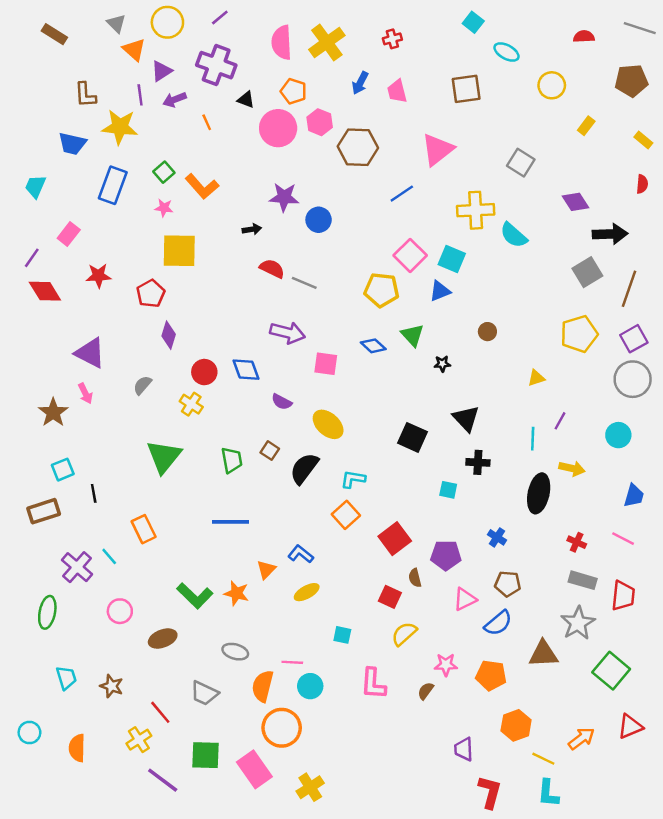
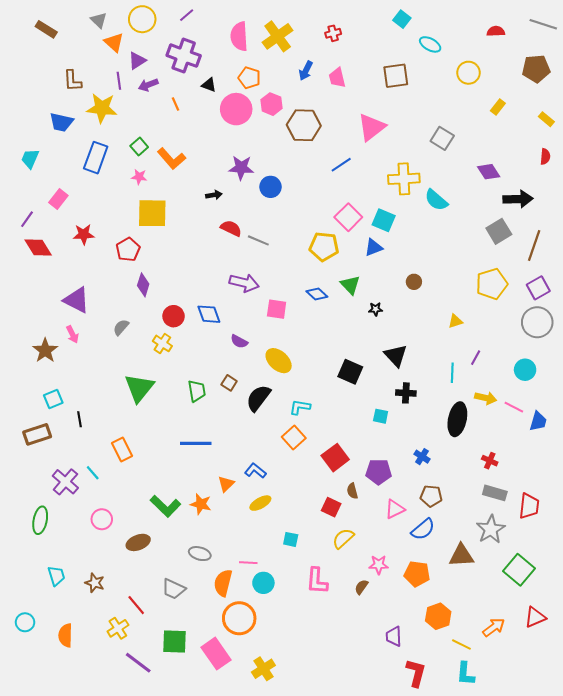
pink line: (623, 539) -> (514, 407), moved

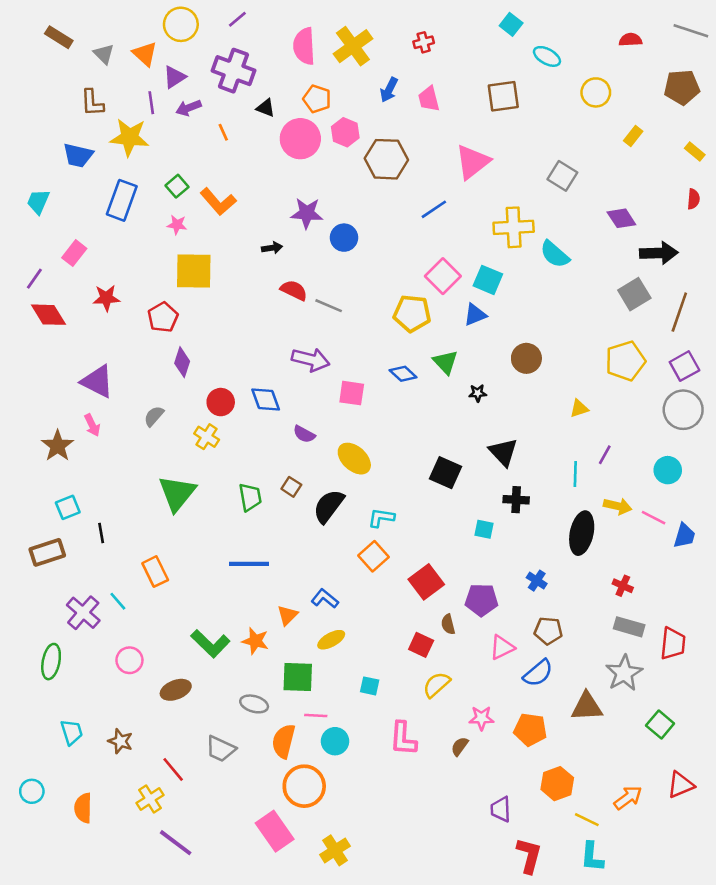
gray triangle: (99, 20) -> (104, 54), moved
brown circle: (414, 282) -> (526, 358), size x1.5
green square: (519, 570) -> (660, 724), size x0.7
green square: (175, 641) -> (298, 677), moved

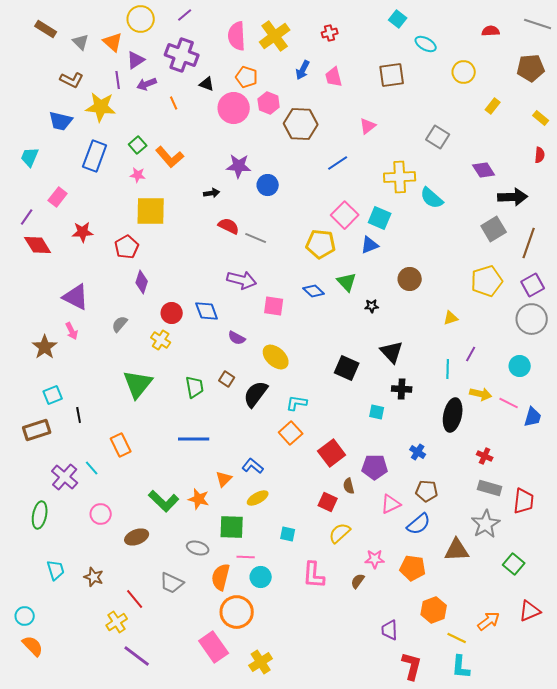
brown L-shape: (92, 103) -> (72, 80), turned -60
pink triangle: (472, 162) -> (368, 126), size x0.6
orange semicircle: (83, 808) -> (33, 646), moved, turned 135

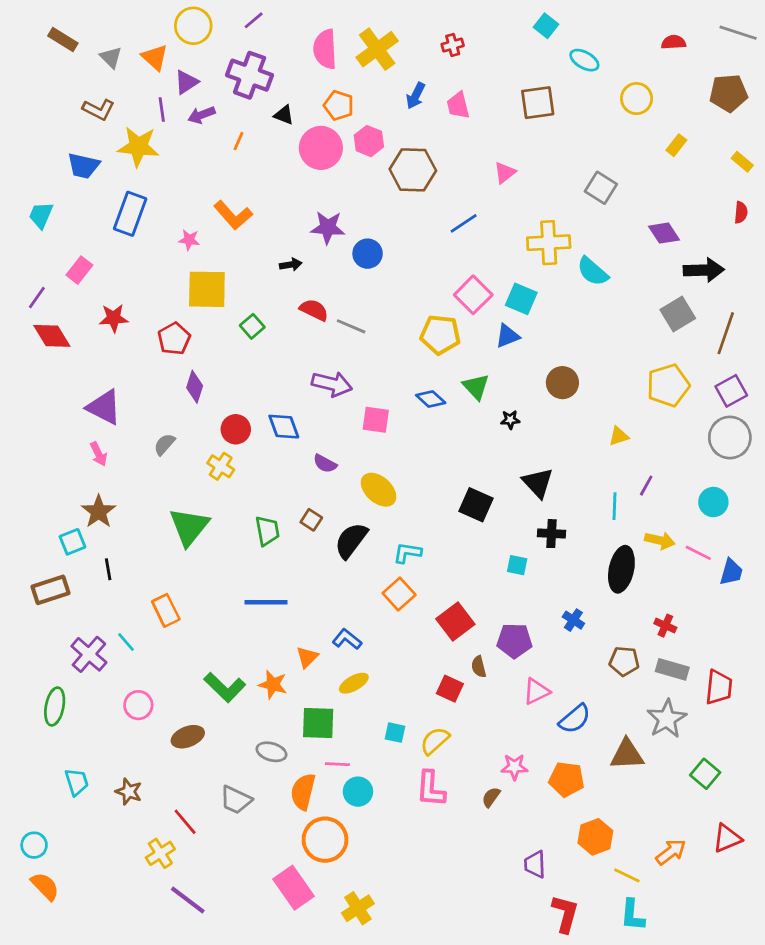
orange line: (174, 103) -> (239, 141), turned 48
green square: (138, 145) -> (252, 326), moved
brown star: (45, 347) -> (99, 512), moved
brown pentagon: (427, 491) -> (624, 661), moved
yellow semicircle: (340, 533) -> (435, 741), moved

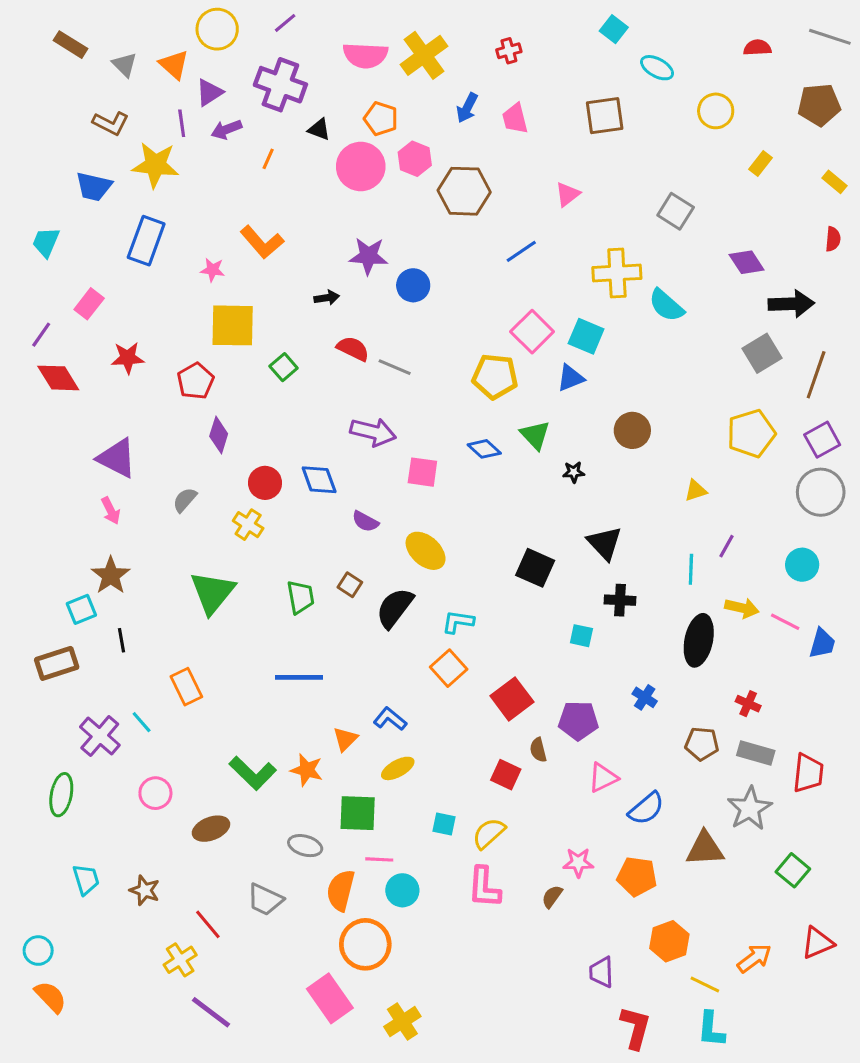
pink semicircle: (325, 49) -> (365, 55), turned -84

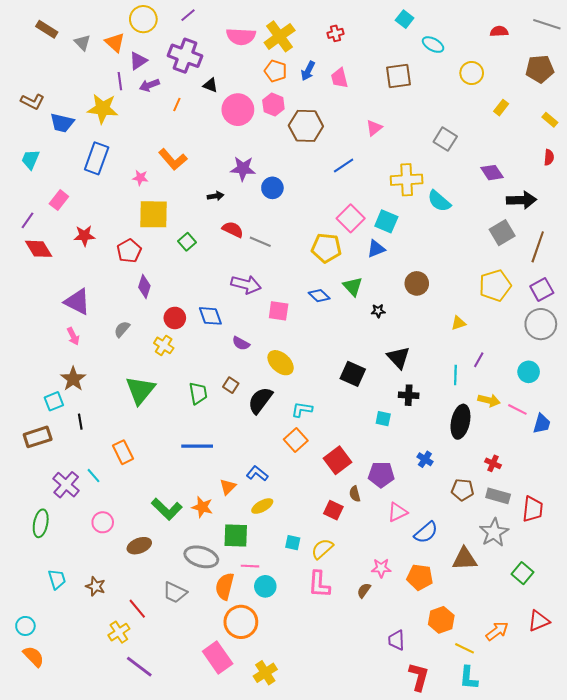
orange pentagon: (381, 119) -> (275, 71), moved
brown L-shape: (111, 123) -> (33, 101), moved
gray ellipse: (305, 846) -> (201, 557), size x1.5

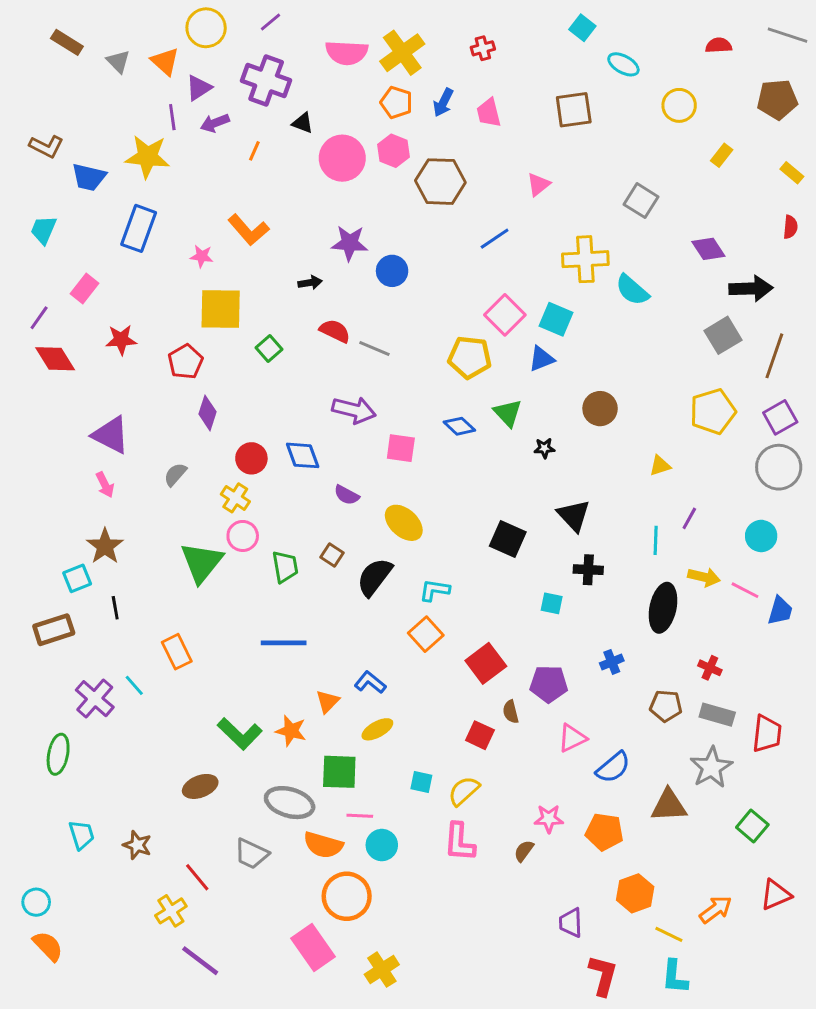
blue cross: (425, 459) -> (612, 662), turned 35
pink circle: (103, 522) -> (243, 536), moved
orange semicircle: (225, 586) -> (323, 845), turned -88

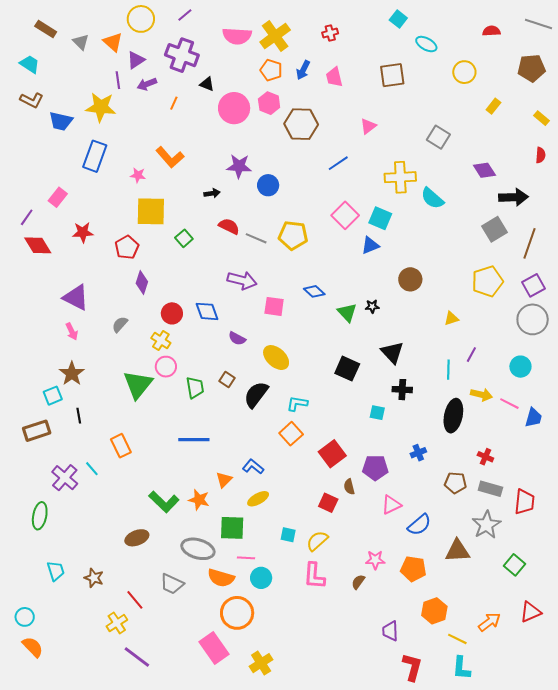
cyan trapezoid: (43, 230) -> (30, 64), moved, turned 100
yellow pentagon: (470, 357) -> (293, 235), moved
green triangle: (508, 413) -> (347, 312), moved

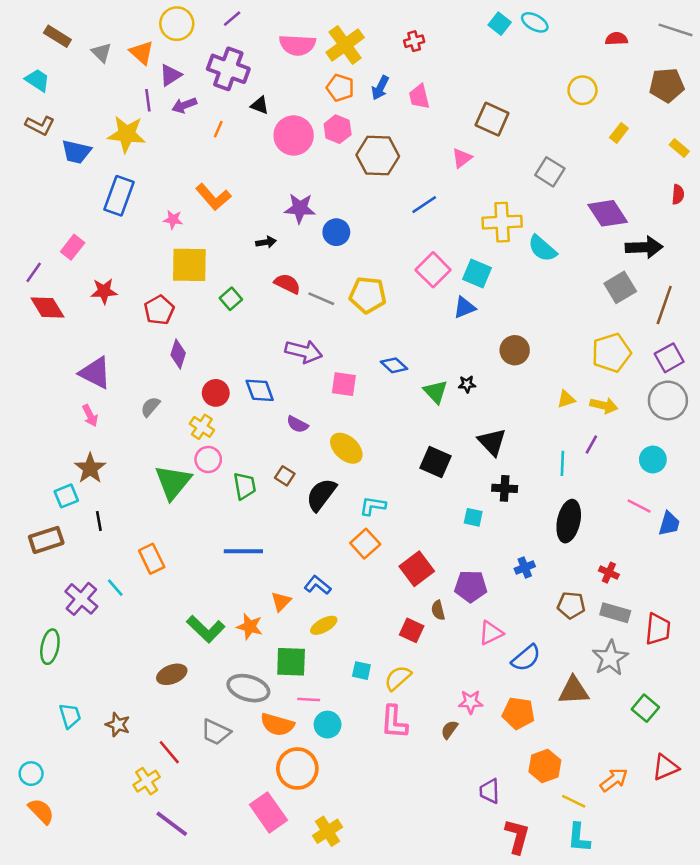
cyan ellipse: (426, 44) -> (535, 22), moved
brown square: (392, 75) -> (492, 119), moved, turned 32
purple diamond: (484, 170) -> (608, 213), size x1.4
yellow arrow: (481, 395) -> (604, 405), moved

